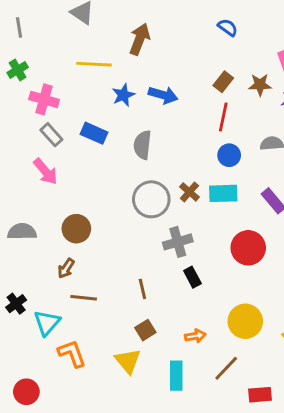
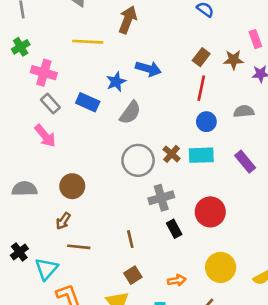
blue star: (123, 95) -> (116, 82), moved
gray semicircle: (142, 145) -> (130, 113), turned -150
red circle: (248, 248) -> (210, 212), moved

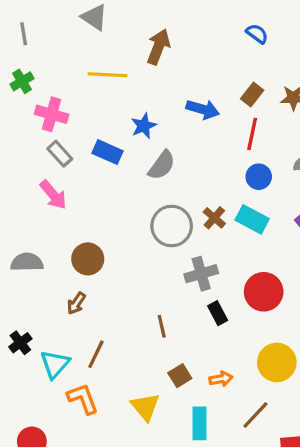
blue arrow: (148, 69) -> (203, 109), moved
cyan rectangle: (201, 155) -> (252, 219), turned 30
brown line: (79, 247) -> (96, 354), moved, turned -70
brown square: (133, 275) -> (180, 376), moved

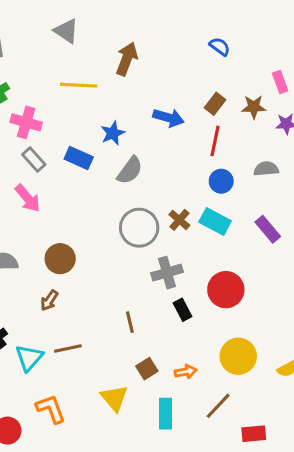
brown line: (96, 354) -> (68, 348), turned 52
orange L-shape: (83, 399) -> (51, 409), moved

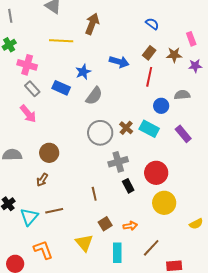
blue semicircle: (220, 46) -> (152, 24), moved
blue circle: (221, 181) -> (161, 106), moved
yellow circle: (238, 356) -> (164, 203), moved

